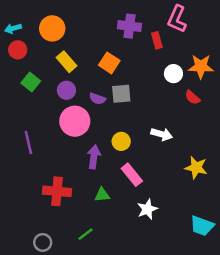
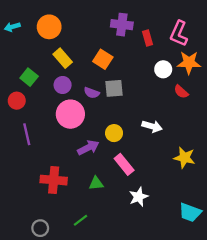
pink L-shape: (177, 19) -> (179, 34), moved
red circle: (18, 50) -> (17, 101), moved
purple arrow: (94, 157) -> (88, 148), turned 55

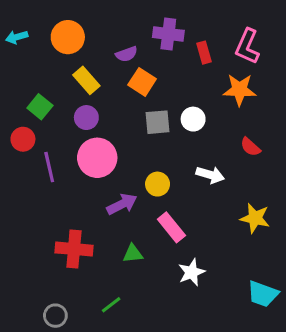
orange star: (189, 63) -> (240, 90), moved
white circle: (163, 69) -> (193, 119), moved
red semicircle: (181, 92) -> (250, 147), moved
purple semicircle: (92, 93) -> (127, 54), moved, turned -40
purple line: (27, 134) -> (49, 167), moved

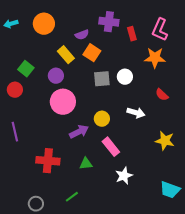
yellow rectangle: (86, 80) -> (66, 55), moved
purple line: (49, 167) -> (15, 132), moved

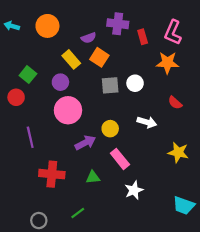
cyan arrow: (11, 24) -> (12, 26), turned 32
purple line: (15, 132) -> (30, 137), moved

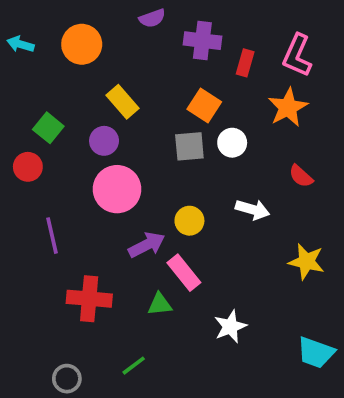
red rectangle: (143, 37) -> (245, 63), turned 32
purple semicircle: (89, 38) -> (152, 18), moved
orange square: (99, 57) -> (204, 106), moved
orange star: (167, 63) -> (288, 107), turned -30
pink rectangle: (120, 159) -> (184, 273), moved

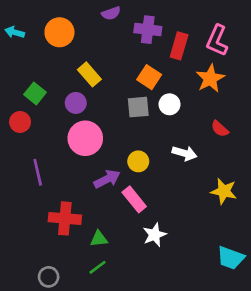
red rectangle: (245, 63) -> (179, 46), size x1.4
green triangle: (160, 304) -> (99, 239), moved
white star: (230, 327) -> (155, 235), moved

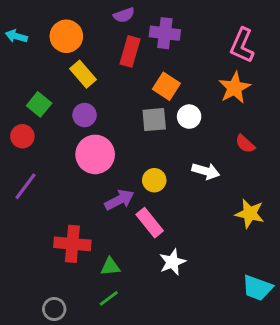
red rectangle: (179, 46) -> (130, 51), moved
yellow rectangle: (89, 74) -> (83, 74), moved
purple line: (38, 172) -> (25, 186), moved, turned 50

